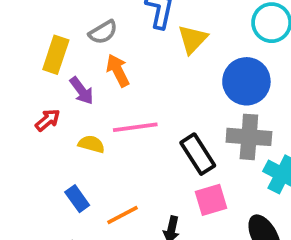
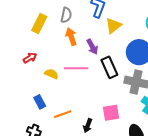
gray semicircle: (103, 32) -> (66, 15), turned -56
purple arrow: (82, 91) -> (92, 47), moved
black rectangle: (198, 154) -> (109, 67), moved

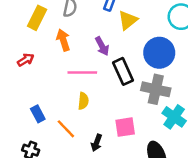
orange arrow: (71, 37) -> (63, 40), moved
yellow semicircle: (51, 74) -> (83, 101), moved, turned 72
orange line: (63, 114) -> (66, 129), turned 66

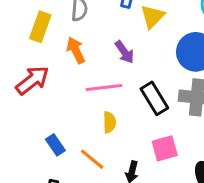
red arrow: (26, 60) -> (32, 80), size x1.6
black rectangle: (123, 71) -> (154, 98), moved

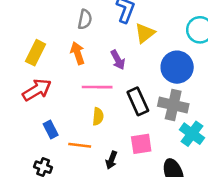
yellow rectangle: (40, 27) -> (36, 53), moved
red arrow: (32, 80) -> (37, 90), moved
orange line: (92, 159) -> (80, 145), turned -40

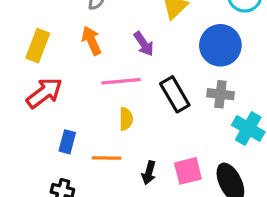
gray cross: (173, 105) -> (220, 94), size x0.7
blue rectangle: (51, 130) -> (67, 142), turned 48
pink square: (141, 144) -> (188, 171), moved

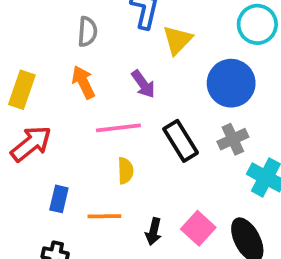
gray cross: (220, 94) -> (233, 139), turned -30
pink square: (188, 171) -> (198, 228), turned -32

